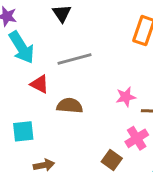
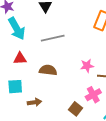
red triangle: (40, 84) -> (20, 58), moved, turned -32
brown arrow: (44, 165) -> (34, 102), moved

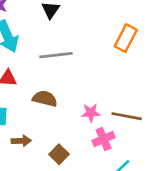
pink star: (87, 66) -> (91, 113), moved
brown square: (75, 109) -> (59, 154), moved

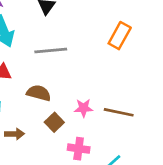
pink cross: (104, 139) -> (79, 149), moved, turned 30
brown square: (59, 154) -> (54, 122), moved

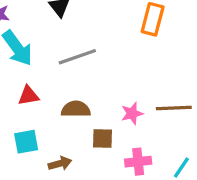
brown square: (54, 122) -> (103, 138), turned -30

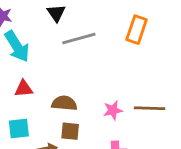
gray line: (77, 57) -> (79, 39), moved
brown square: (103, 138) -> (70, 131), moved

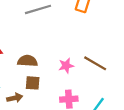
brown line: (150, 108) -> (95, 63), turned 30

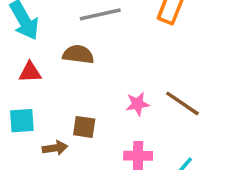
brown semicircle: (27, 61) -> (78, 54), moved

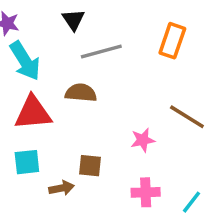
red triangle: (30, 72) -> (33, 113), size x1.6
brown line: (182, 103) -> (187, 117), moved

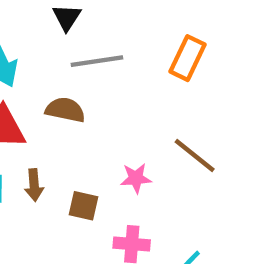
brown square: (90, 166) -> (83, 206), moved
brown arrow: (62, 188) -> (34, 185), moved, turned 90

